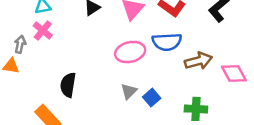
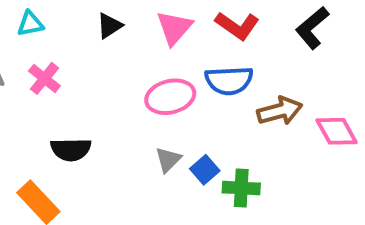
pink cross: (43, 30) -> (44, 78), moved
black semicircle: (68, 85) -> (71, 149), turned -100
green cross: (196, 109) -> (241, 188), moved

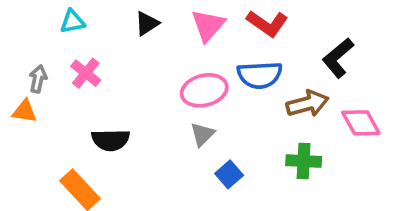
black L-shape: (312, 28) -> (338, 58), moved
gray triangle: (168, 160) -> (202, 134), moved
blue square: (205, 170) -> (229, 174), moved
green cross: (241, 188) -> (304, 161), moved

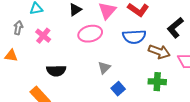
gray arrow: (38, 79) -> (18, 28), moved
pink ellipse: (204, 90) -> (90, 34), moved
brown arrow: (307, 104) -> (159, 52), turned 35

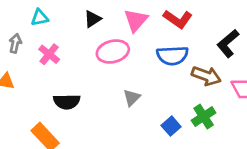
green cross: (157, 82) -> (204, 117), turned -36
blue square: (118, 89) -> (171, 126), moved

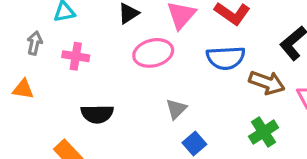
pink cross: (49, 54) -> (76, 56), turned -30
blue square: (171, 126) -> (194, 144), moved

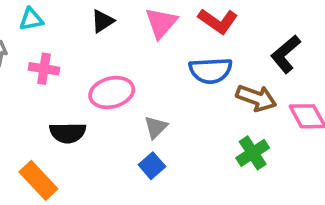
pink ellipse: (153, 53) -> (112, 92), moved
blue square: (194, 144) -> (152, 166), moved

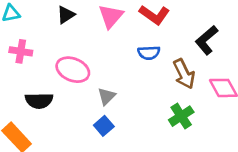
blue semicircle: (211, 71) -> (149, 53), size x0.7
pink ellipse: (112, 92) -> (73, 70), turned 36
brown arrow: (256, 98) -> (184, 74), turned 44

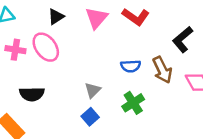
blue semicircle: (149, 53) -> (131, 66), moved
pink ellipse: (73, 70) -> (46, 47), moved, turned 32
green cross: (181, 116) -> (133, 103), moved

